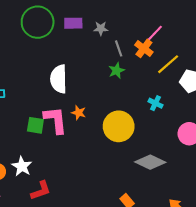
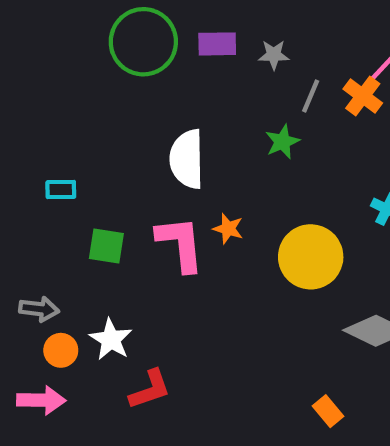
gray line: (119, 48) -> (311, 96), turned 42
green star: (117, 71) -> (282, 142), moved
green square: (35, 125) -> (106, 246), moved

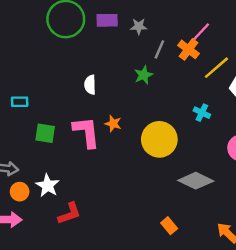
white semicircle: (187, 159) -> (90, 85), size x0.6

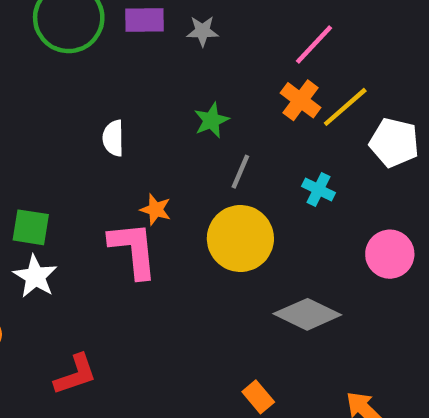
gray line: (159, 49) -> (240, 172), moved
orange cross: (189, 49) -> (301, 100), moved
pink L-shape: (86, 132) -> (133, 250), moved
white star: (48, 186) -> (35, 276), moved

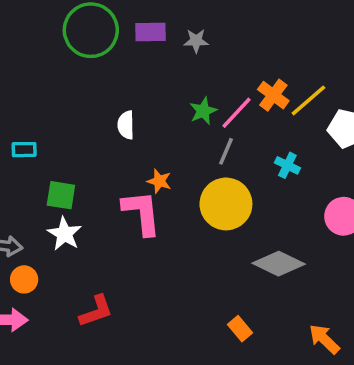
pink line: (314, 44) -> (236, 113), moved

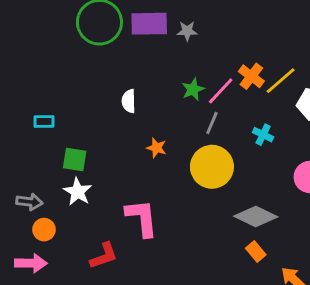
purple rectangle: (150, 32) -> (149, 24), size x1.4
pink L-shape: (142, 213) -> (142, 218), moved
orange rectangle: (240, 329) -> (256, 251), moved

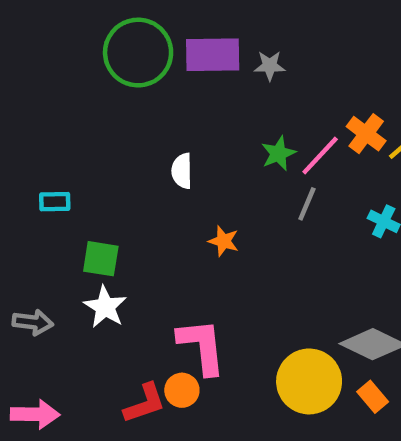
yellow circle: (212, 167) -> (309, 381), moved
orange circle: (44, 230) -> (182, 390), moved

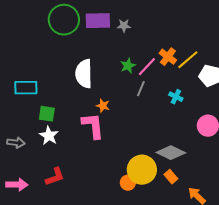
white semicircle: (182, 171) -> (84, 74), size x1.8
cyan rectangle: (55, 202) -> (26, 88), size x1.6
pink L-shape: (202, 346) -> (93, 126), moved
orange circle: (182, 390) -> (128, 183), moved
red L-shape: (145, 403) -> (55, 177), moved

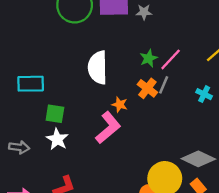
orange cross: (168, 57) -> (147, 88), moved
pink L-shape: (93, 126) -> (108, 128), turned 56

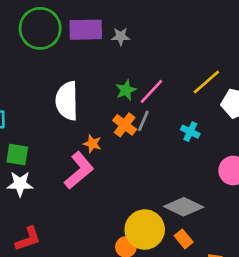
white star: (57, 139) -> (20, 184), turned -30

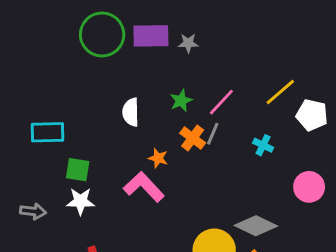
green star: (126, 90) -> (181, 101), moved
white semicircle: (67, 101) -> (131, 112), size x0.7
pink L-shape: (79, 171) -> (144, 187), turned -93

